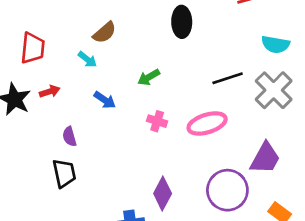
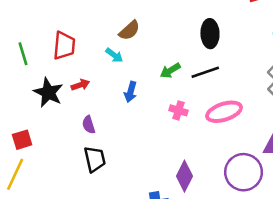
black ellipse: (182, 22) -> (210, 34), moved
black line: (228, 78) -> (205, 72), moved
blue arrow: (105, 100) -> (131, 92), turned 72
purple semicircle: (69, 137) -> (89, 125), moved

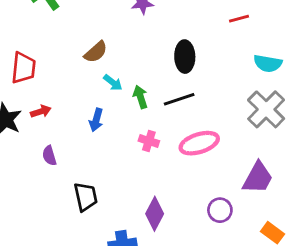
cyan arrow: (114, 55) -> (113, 83), moved
green arrow: (170, 71) -> (140, 97), turned 102
black trapezoid: (95, 159) -> (86, 197), moved
purple circle: (244, 172) -> (220, 210), size x0.6

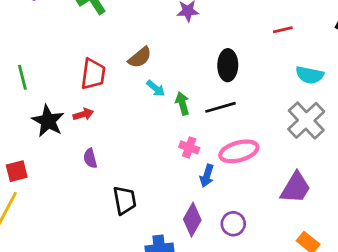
red trapezoid: (23, 68) -> (93, 74), moved
blue arrow: (96, 120) -> (207, 176), moved
purple circle: (220, 210) -> (233, 224), moved

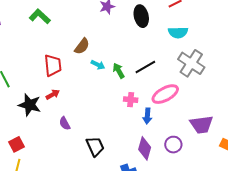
black ellipse: (228, 65) -> (141, 16), moved
cyan semicircle: (310, 75) -> (178, 32), moved
gray cross: (306, 120) -> (191, 63), moved
purple trapezoid: (296, 188) -> (201, 125), moved, turned 65

